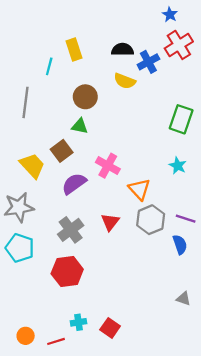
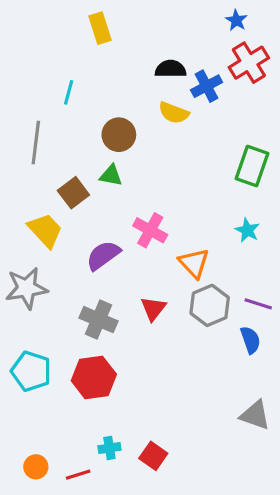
yellow rectangle: (74, 49) -> (100, 28), moved
brown square: (62, 151) -> (73, 193), moved
gray cross: (71, 230) -> (98, 320), turned -30
cyan pentagon: (20, 248) -> (31, 371), moved
gray triangle: (183, 299) -> (255, 415), size x1.5

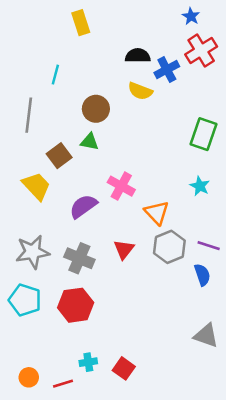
gray star: (26, 288) -> (33, 252), moved

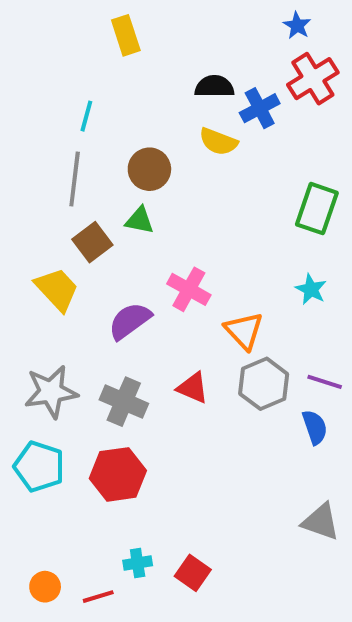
gray line: (29, 115) -> (75, 179), moved
red triangle: (124, 249) -> (193, 388), turned -45

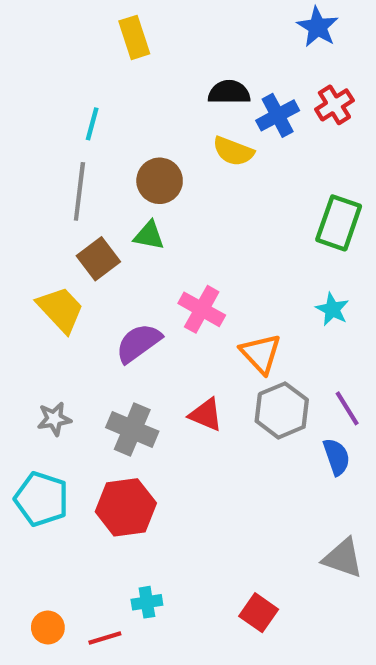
blue star: (297, 25) -> (318, 27), size x1.4
red cross: (313, 79) -> (334, 105), moved, size x0.7
purple line: (325, 382) -> (347, 408), turned 40
gray star: (51, 392) -> (54, 419), size x0.6
red square: (193, 573) -> (259, 613), moved

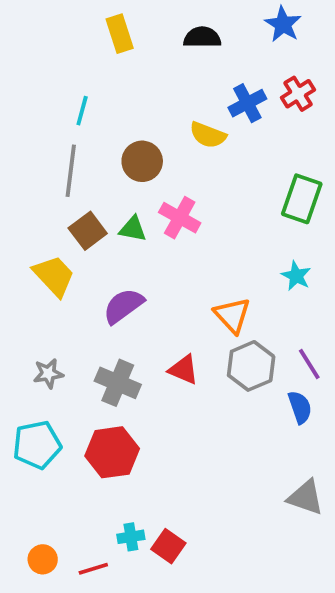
black semicircle: (229, 92) -> (202, 37), moved
green triangle: (149, 236) -> (133, 229), moved
pink cross: (202, 309) -> (180, 218), moved
cyan pentagon: (42, 499) -> (37, 445), turned -30
red square: (259, 613) -> (168, 546), moved

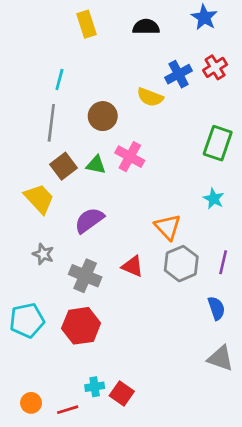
purple line: (309, 364) -> (223, 262), turned 45
gray star: (48, 373) -> (43, 254), moved, turned 30
blue semicircle: (300, 407) -> (216, 308), moved

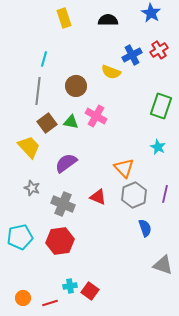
blue semicircle: (216, 308) -> (145, 228), moved

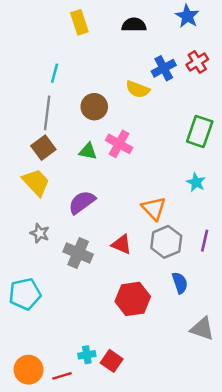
brown square: (47, 123) -> (43, 148), moved
red hexagon: (60, 241) -> (133, 299), moved
orange circle: (23, 298) -> (29, 370), size x1.5

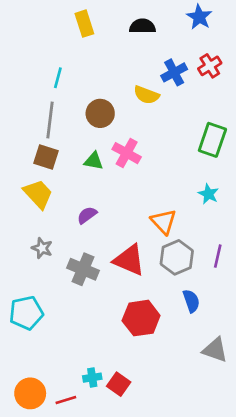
brown square: (43, 148) -> (46, 157), turned -35
purple semicircle: (82, 202) -> (87, 215), size x0.7
red triangle: (122, 244) -> (129, 260), size x1.5

